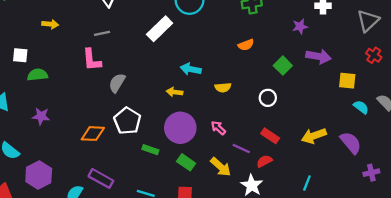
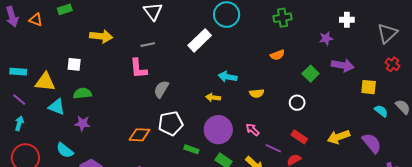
yellow arrow: (50, 24) -> (101, 36), size x1.5
green semicircle: (38, 75) -> (82, 93), moved
purple star: (41, 116) -> (82, 123), moved
white pentagon: (127, 121) -> (171, 123), turned 30

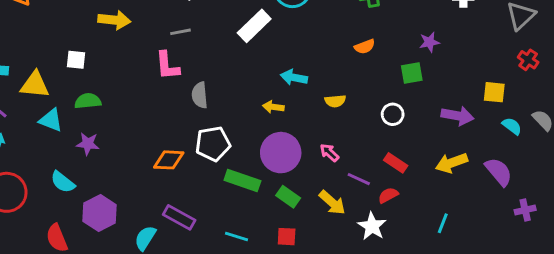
purple star: (326, 38) -> (429, 42), moved
purple arrow: (343, 65) -> (457, 116), moved
green square: (311, 74) -> (412, 73), turned 35
gray semicircle: (161, 89) -> (200, 95), turned -36
green rectangle: (191, 149) -> (242, 181), size x1.6

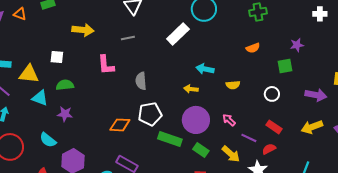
pink L-shape: (167, 66) -> (106, 65), moved

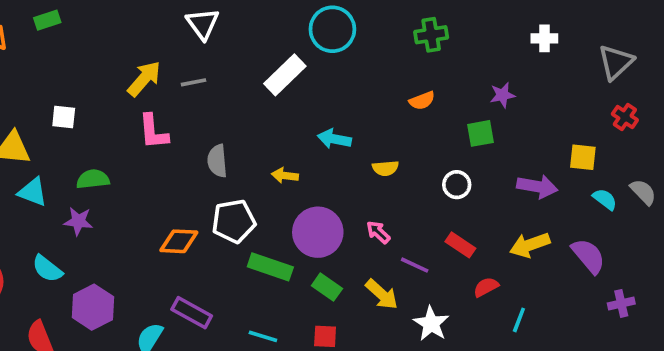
yellow arrow: (83, 30) -> (144, 79), moved, turned -55
green semicircle: (65, 85) -> (93, 179), moved
yellow arrow: (191, 89) -> (285, 176), moved
red semicircle: (269, 149) -> (486, 287), moved

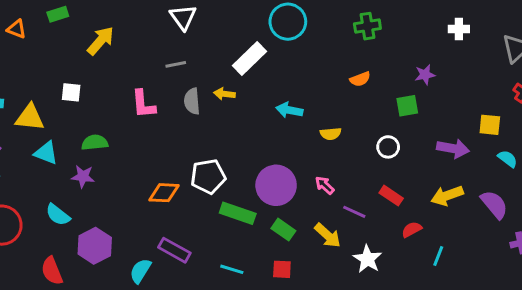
yellow arrow: (144, 79) -> (101, 41), moved
gray semicircle: (217, 161) -> (192, 101), moved
yellow arrow: (285, 176) -> (224, 94), moved

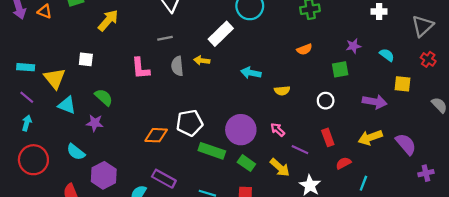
yellow triangle: (30, 117) -> (55, 78), turned 45
green semicircle: (95, 143) -> (104, 97), turned 48
cyan semicircle: (508, 159) -> (387, 55), moved
red rectangle: (391, 196) -> (328, 137), turned 36

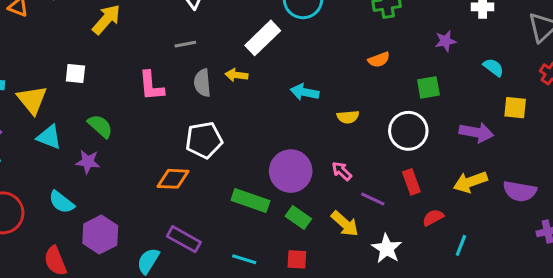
purple star: (353, 46) -> (445, 41), moved
white circle: (326, 101) -> (408, 131), size x1.6
white pentagon: (190, 123) -> (204, 140), moved
purple semicircle: (406, 144) -> (520, 191), turned 140

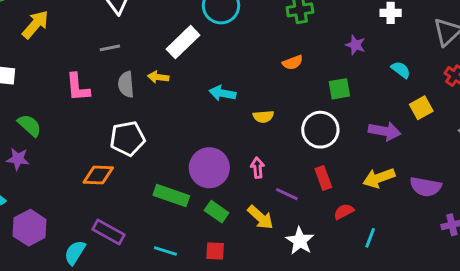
purple star: (445, 41) -> (355, 45), turned 30
yellow square: (515, 108) -> (421, 108), turned -35
pink arrow: (342, 171) -> (258, 168), turned 42

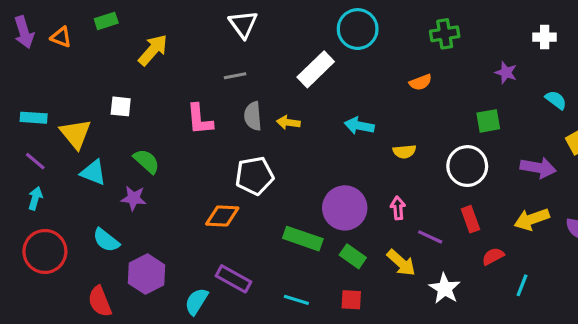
orange semicircle: (293, 62) -> (420, 82), moved
yellow arrow: (158, 77) -> (288, 123), moved

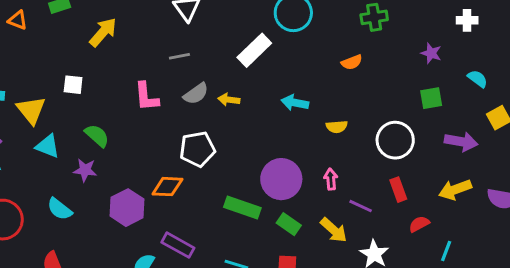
gray semicircle: (253, 116) -> (196, 94), turned -120
green square: (488, 121) -> (431, 98), moved
purple hexagon: (146, 274) -> (127, 208), moved

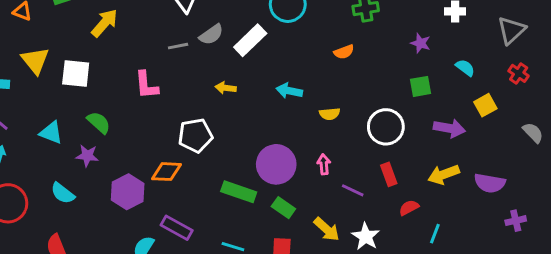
white square: (73, 85) -> (76, 73), size x1.5
gray semicircle: (196, 94) -> (211, 35), moved
yellow triangle: (31, 110) -> (35, 60), moved
yellow arrow: (334, 230) -> (327, 229), moved

